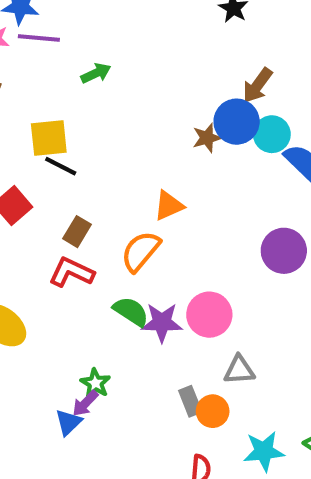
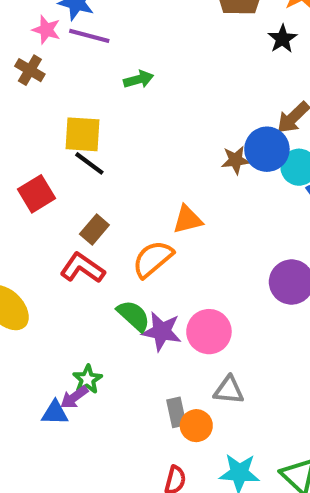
blue triangle: (68, 422) -> (55, 413), turned 36

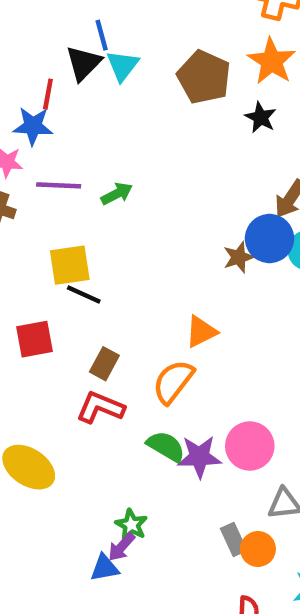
purple line: (89, 36) -> (59, 185), moved
red square: (36, 194) -> (34, 339), turned 33

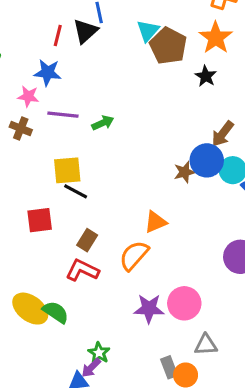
cyan triangle: (123, 66) -> (148, 31), moved
red line: (48, 94) -> (58, 36), moved
green semicircle: (166, 446) -> (56, 312), moved

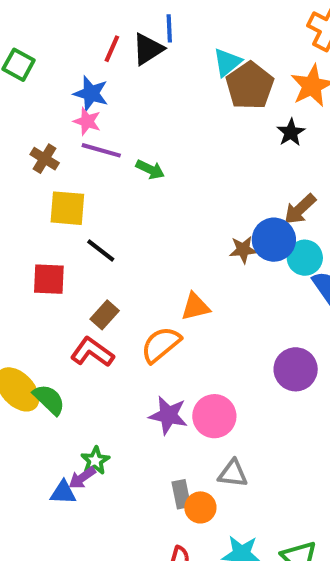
pink star: (28, 96) -> (87, 121), moved
green arrow: (103, 123) -> (150, 169), turned 40
yellow square: (67, 170) -> (67, 208), moved

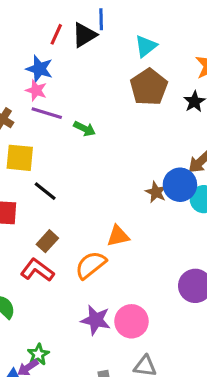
brown pentagon: (250, 86) -> (149, 87), moved
brown star: (243, 250) -> (156, 192), turned 30

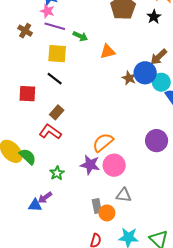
yellow square: (20, 158) -> (57, 54), moved
orange triangle: (118, 236) -> (108, 52), moved
orange semicircle: (91, 265) -> (103, 142), moved
green star: (38, 354) -> (57, 173), moved

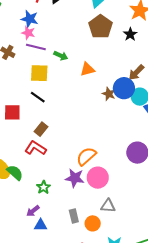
blue triangle: (35, 205) -> (41, 225), moved
gray rectangle: (97, 206) -> (74, 216), moved

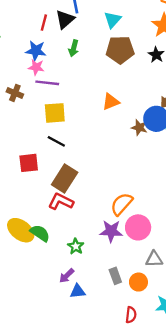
brown pentagon: (100, 27) -> (120, 50), turned -30
green arrow: (61, 56) -> (74, 48), moved, turned 88
brown rectangle: (41, 129) -> (65, 179), size x1.6

